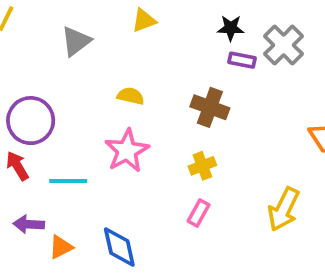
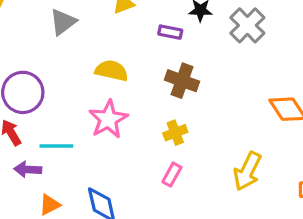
purple rectangle: (242, 60) -> (170, 32), moved
yellow semicircle: (131, 96) -> (112, 71), size x1.4
purple arrow: (29, 224) -> (28, 170), moved

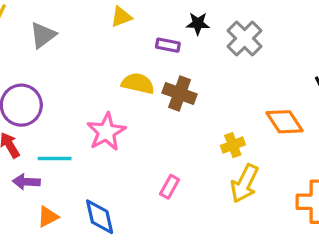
gray triangle: (63, 22) -> (43, 35), moved
yellow semicircle: (112, 71) -> (138, 83), moved
yellow cross: (175, 133) -> (233, 145), moved

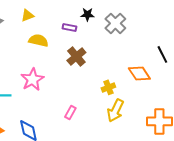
yellow triangle: (121, 17) -> (27, 15), moved
yellow semicircle: (138, 83) -> (38, 40), moved
brown cross: (180, 93) -> (76, 56), turned 30

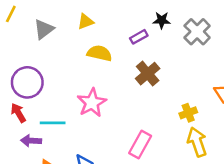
purple rectangle: (69, 27) -> (139, 37), turned -40
yellow arrow: (115, 110) -> (197, 142), turned 135
pink rectangle: (70, 112) -> (140, 145), size x1.5

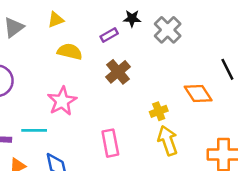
cyan line: (53, 123) -> (34, 130), moved
pink rectangle: (140, 145) -> (110, 143), turned -40

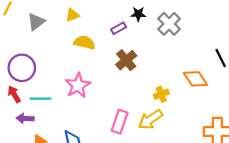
cyan line: (34, 130) -> (40, 99), moved
yellow arrow: (168, 141) -> (150, 119), moved, turned -105
pink rectangle: (110, 143) -> (120, 122), turned 30

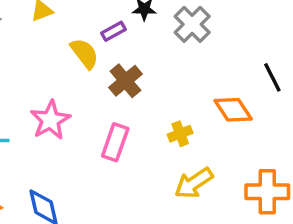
yellow semicircle: (84, 43) -> (84, 53), moved, turned 40
yellow arrow: (150, 119) -> (194, 183), moved
pink rectangle: (120, 122) -> (115, 142), moved

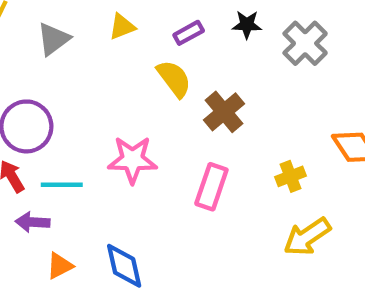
purple rectangle: (114, 31) -> (189, 33), moved
pink star: (50, 120) -> (132, 160), turned 30

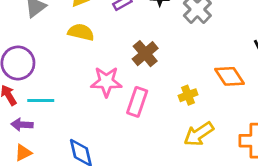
yellow semicircle: (174, 79) -> (81, 32), moved, turned -40
pink star: (132, 160) -> (106, 82), moved
orange triangle: (60, 266) -> (23, 153), moved

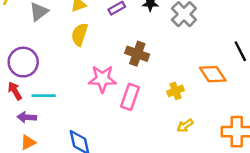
yellow semicircle: (81, 32) -> (80, 34), turned -85
brown cross: (145, 54) -> (137, 54), turned -30
yellow arrow: (199, 134) -> (185, 126), size x0.6

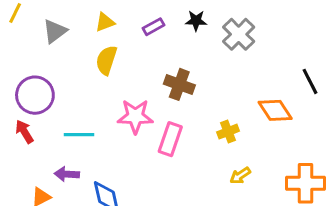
cyan line: (44, 96) -> (79, 135), moved
purple arrow: (27, 117) -> (67, 174), moved

